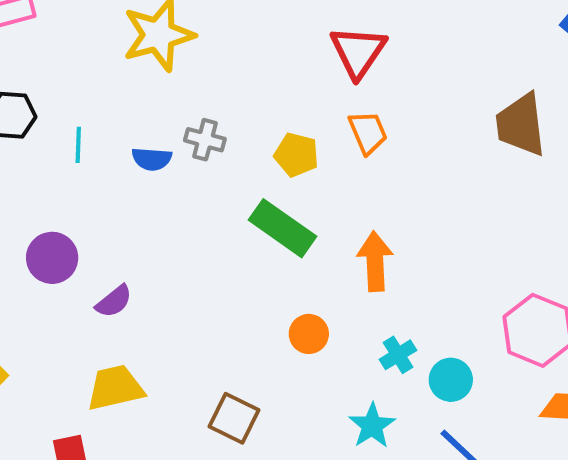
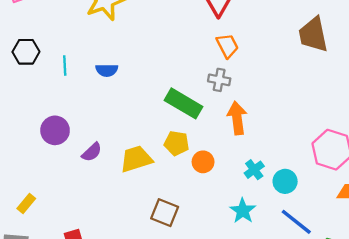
gray cross: (205, 140) -> (219, 80), moved
yellow pentagon: (296, 155) -> (177, 143), moved
yellow trapezoid: (115, 388) -> (136, 159), moved

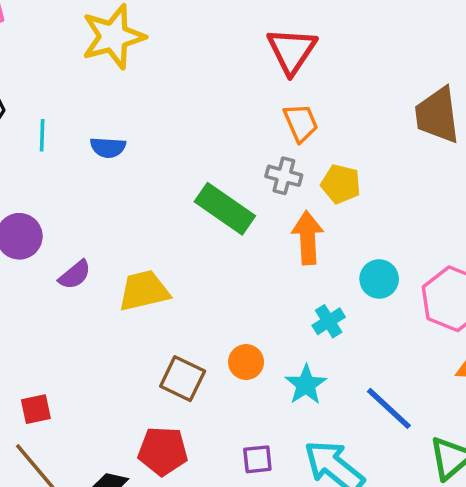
yellow pentagon: (177, 143) -> (341, 184), moved
orange circle: (203, 162) -> (246, 362), moved
cyan circle: (285, 181) -> (379, 279), moved

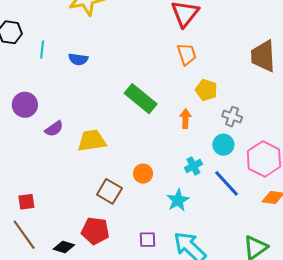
gray cross: (284, 176) -> (232, 117), moved
orange arrow: (308, 238) -> (185, 119), size x0.7
orange circle: (246, 362) -> (143, 174), moved
blue line: (389, 408) -> (226, 183), moved

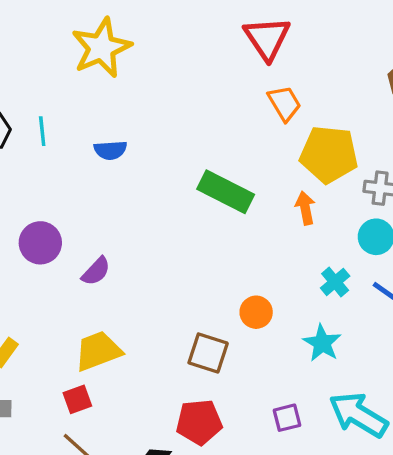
cyan line: (42, 50) -> (42, 131), moved
yellow pentagon: (206, 90) -> (329, 154), size x1.6
yellow trapezoid: (92, 141) -> (98, 351), moved

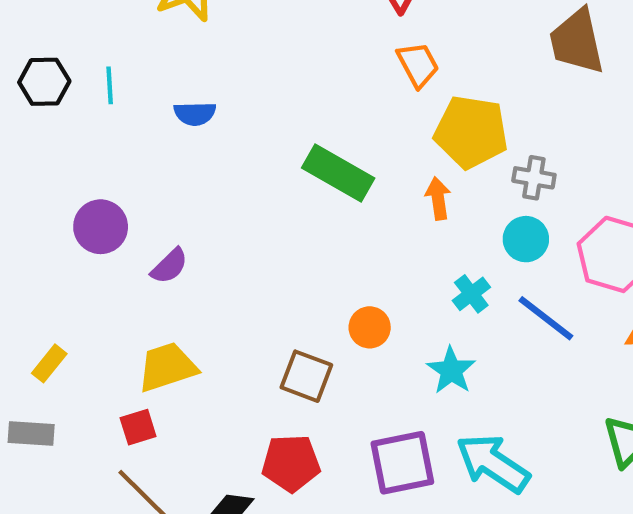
purple square: (287, 418) -> (402, 463), size x1.8

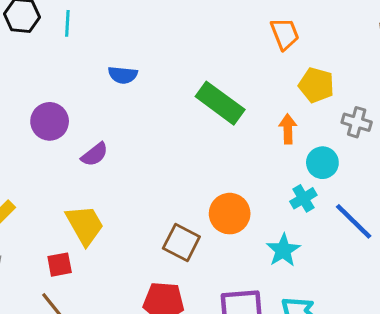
blue semicircle: (195, 114) -> (123, 75), moved
yellow pentagon: (471, 132) -> (316, 85), size x0.7
cyan circle: (526, 239) -> (322, 163), moved
orange circle: (370, 327) -> (230, 214), size x1.4
yellow trapezoid: (167, 367) -> (85, 225), turned 72

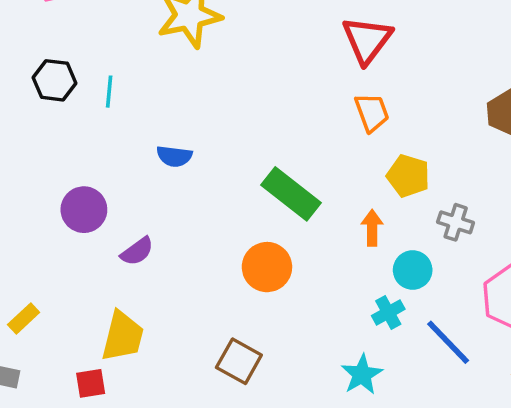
orange circle: (230, 214) -> (267, 267), moved
yellow trapezoid: (85, 225) -> (123, 336), turned 42

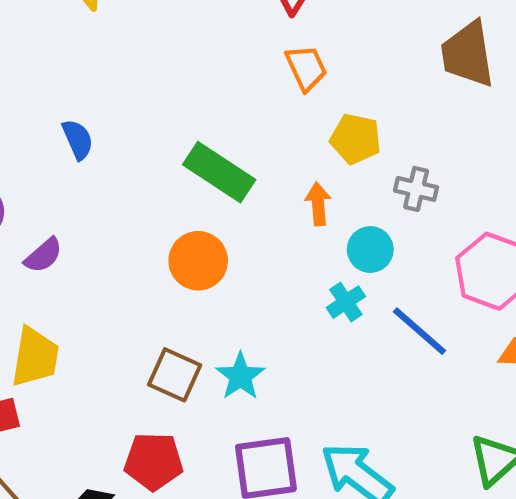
blue semicircle: (174, 156) -> (78, 139), turned -116
cyan star: (362, 374) -> (240, 376), moved

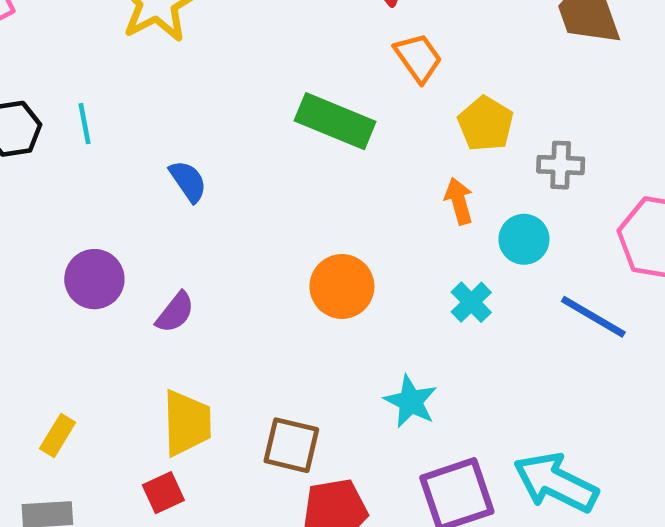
yellow pentagon: (356, 139) -> (486, 124), turned 30
green rectangle: (219, 172) -> (335, 121), moved
cyan cross: (346, 302) -> (471, 302), moved
brown square: (175, 375) -> (291, 445), moved

